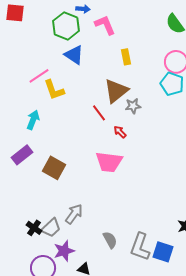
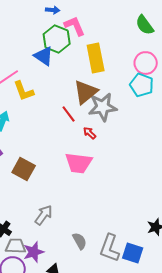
green hexagon: (66, 26) -> (57, 39), moved
yellow rectangle: (126, 57) -> (96, 58), size x1.8
gray star: (133, 106) -> (103, 107), size x1.8
gray trapezoid: (51, 228) -> (16, 246), moved, turned -135

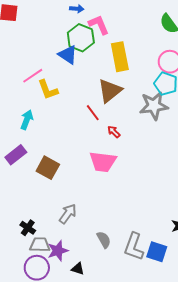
gray star: (103, 107) -> (154, 106), moved

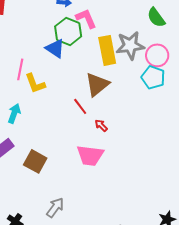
pink line: (33, 76) -> (20, 69), turned -45
gray star: (154, 106) -> (130, 45), moved

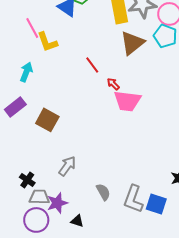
pink line: (20, 69) -> (32, 28), turned -40
brown triangle: (97, 84) -> (132, 43), moved
pink trapezoid: (90, 155) -> (127, 101), moved

